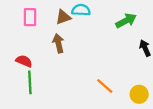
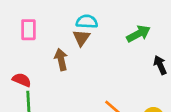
brown triangle: (63, 17) -> (81, 38), moved, turned -35

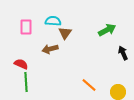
cyan semicircle: (87, 22) -> (53, 21), moved
brown arrow: (61, 60) -> (50, 49), turned -91

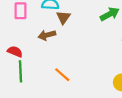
orange line: (89, 85) -> (62, 75), moved

